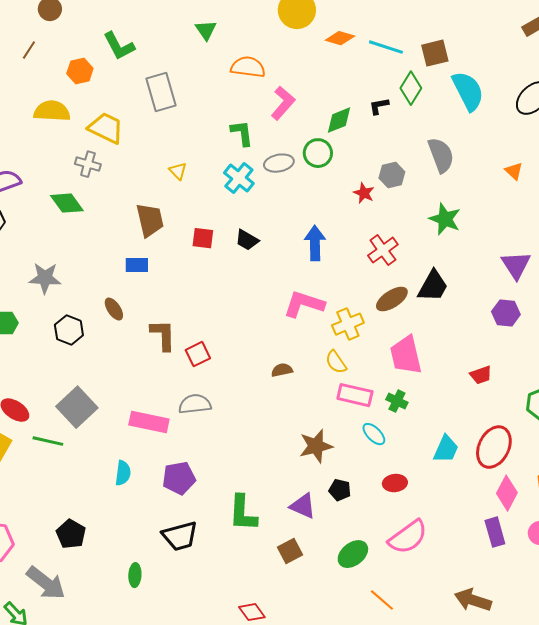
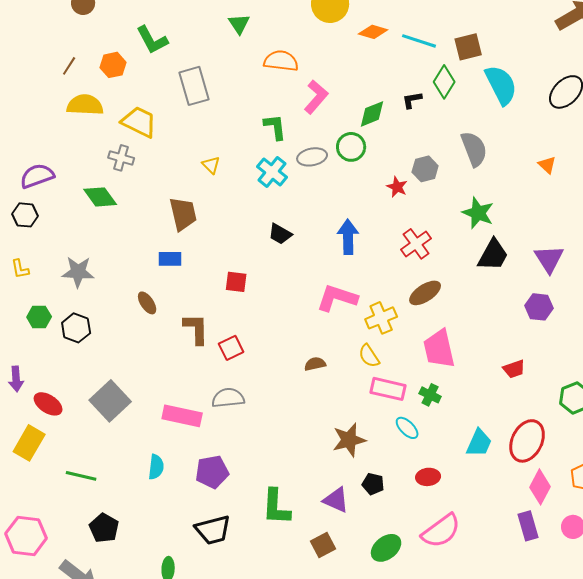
brown line: (29, 50) -> (69, 66), moved
red square: (203, 238) -> (236, 282), moved
black trapezoid: (433, 286) -> (493, 255), moved
black hexagon: (69, 330) -> (76, 328), moved
green line: (48, 441) -> (81, 476), moved

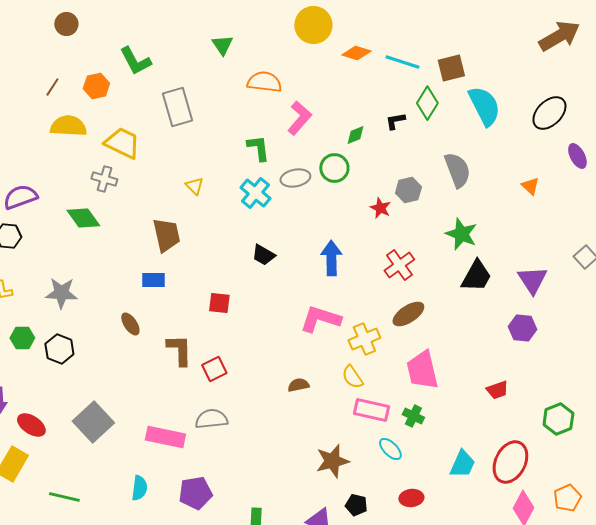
green diamond: (372, 114) -> (355, 135), size x0.7

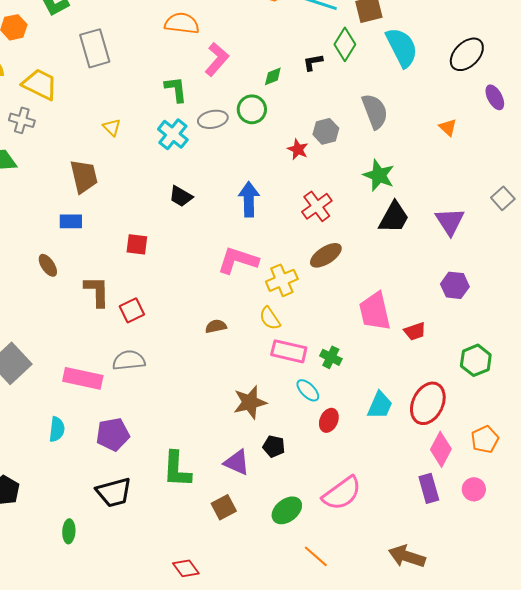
purple hexagon: (522, 328) -> (455, 285), moved
pink trapezoid: (422, 370) -> (375, 311), moved
red ellipse: (411, 498) -> (329, 420), moved, turned -60

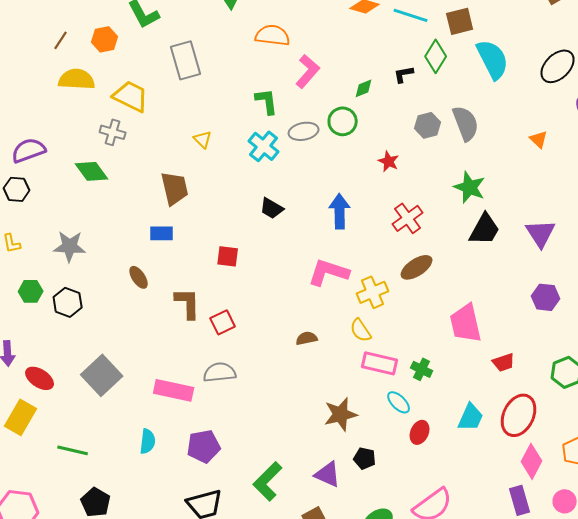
gray hexagon: (326, 131) -> (428, 125), moved
red trapezoid: (415, 331) -> (504, 362), moved
green L-shape: (177, 469) -> (268, 481), turned 42

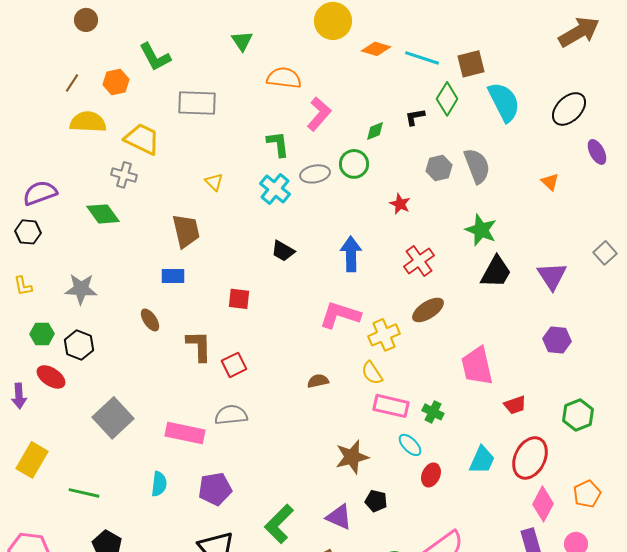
gray rectangle: (186, 60) -> (197, 103), turned -72
red ellipse: (40, 378) -> (51, 377), moved

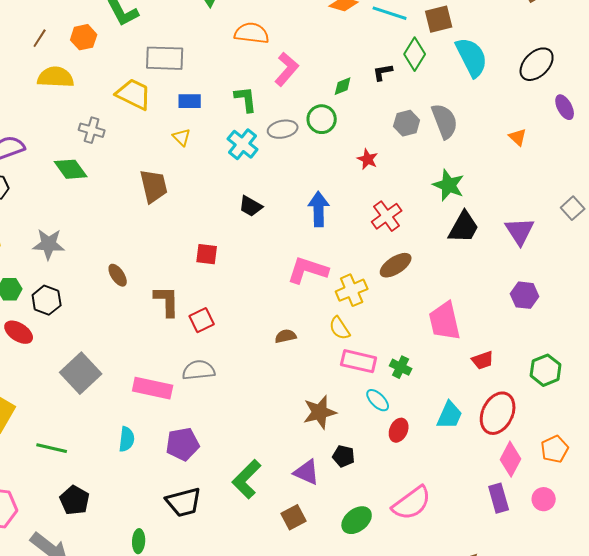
yellow trapezoid: (142, 139) -> (134, 94), moved
blue rectangle: (173, 276) -> (190, 101), moved

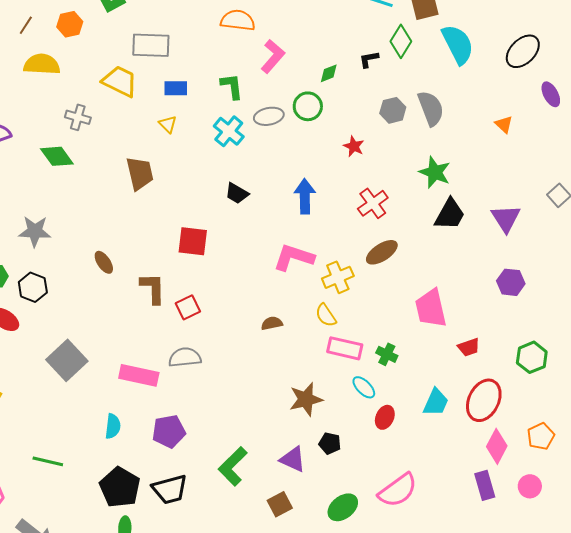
red square: (207, 254) -> (193, 241), size x1.4
green line: (52, 448) -> (48, 461), moved
black pentagon: (75, 500) -> (120, 487), moved, size x1.4

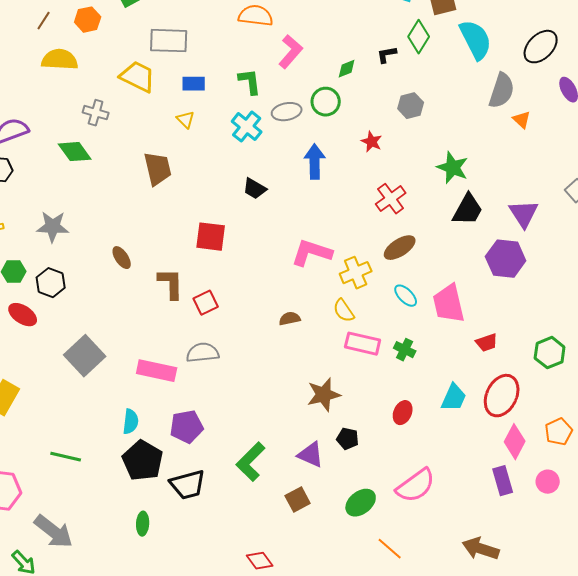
gray semicircle: (431, 108) -> (502, 91), moved, turned 39
blue arrow: (305, 196) -> (315, 162), moved
purple hexagon: (511, 282) -> (506, 259), moved, size x1.4
cyan ellipse: (364, 387) -> (406, 296), moved
black pentagon: (120, 487) -> (143, 461), moved

